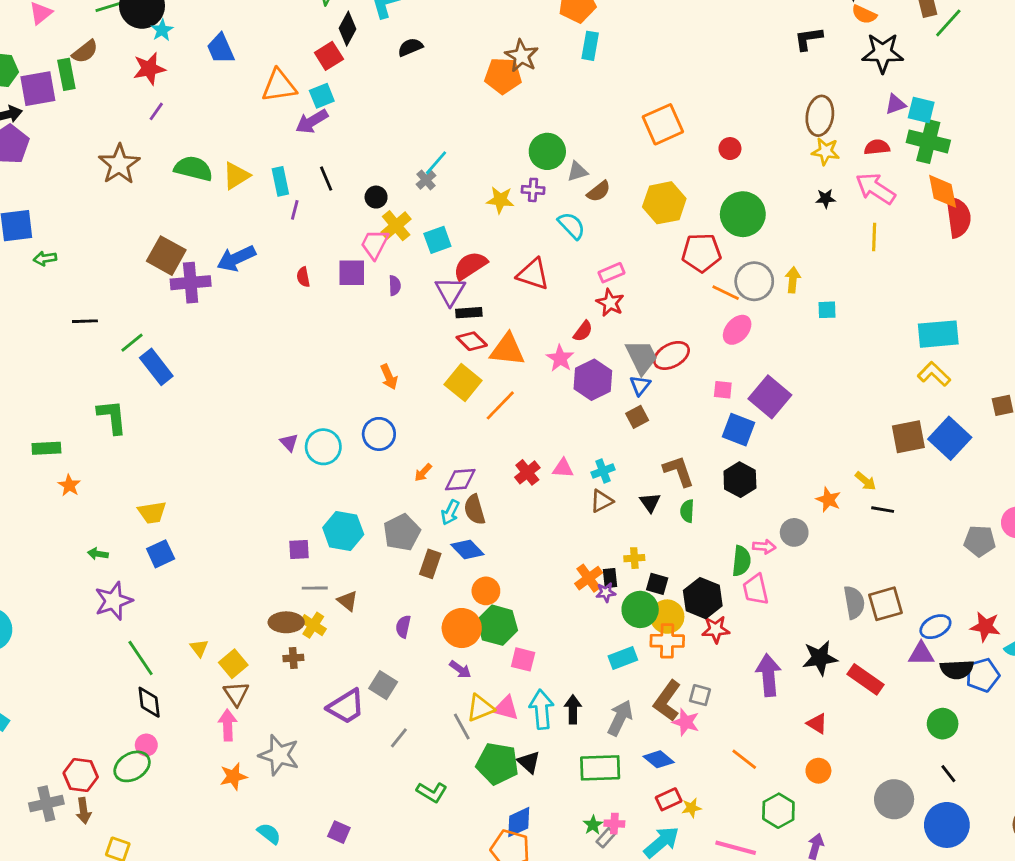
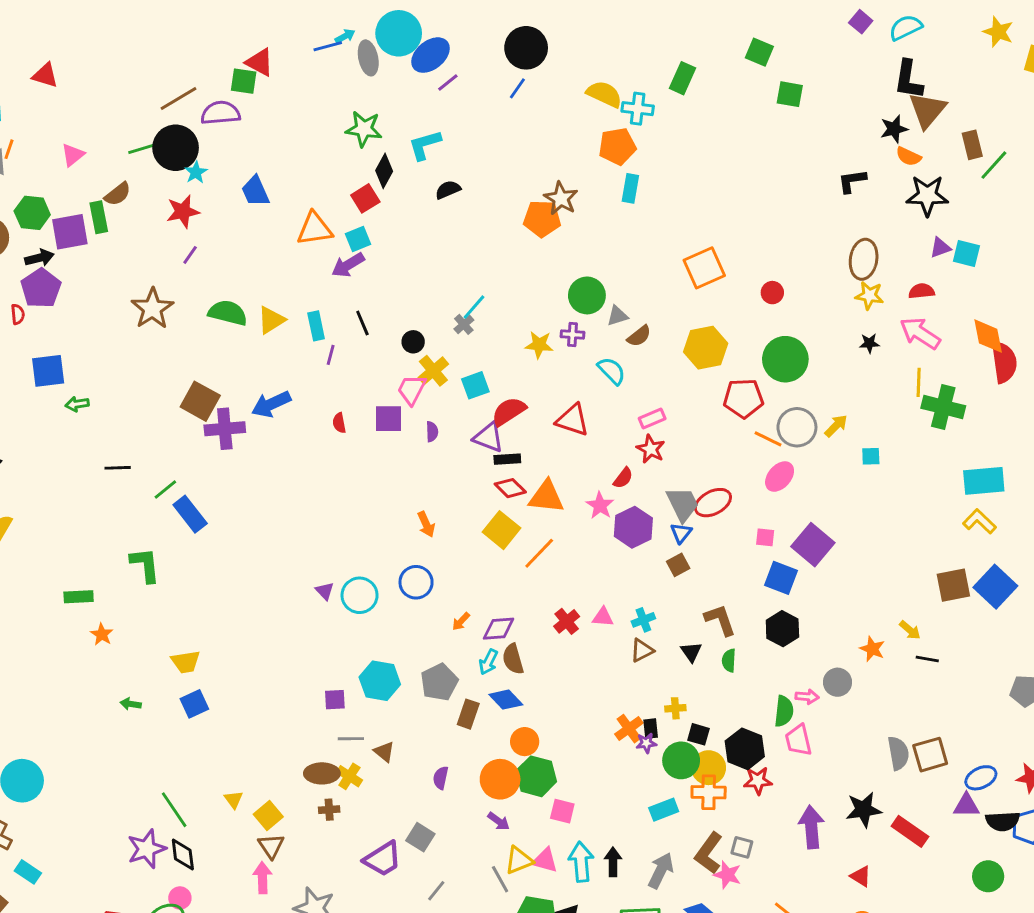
green cross: (928, 141) -> (943, 407), moved
yellow arrow: (793, 280) -> (836, 426), turned 40
purple triangle: (450, 291) -> (488, 437), turned -40
purple star: (113, 601) -> (147, 849), moved

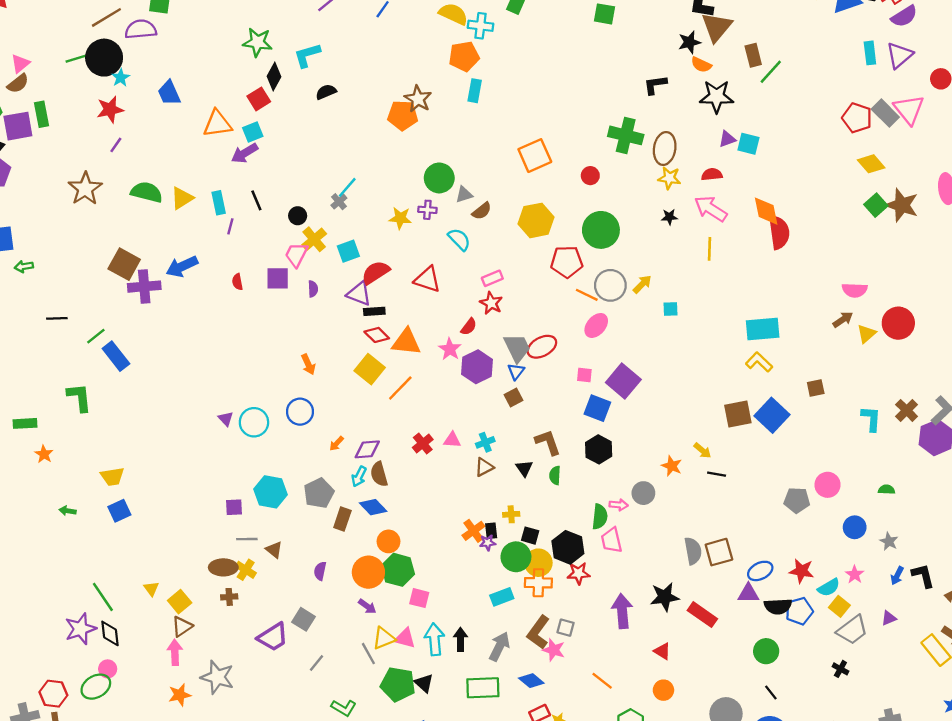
brown semicircle: (118, 194) -> (18, 84), moved
green cross: (943, 407) -> (626, 135), moved
brown triangle: (271, 846) -> (182, 626), turned 30

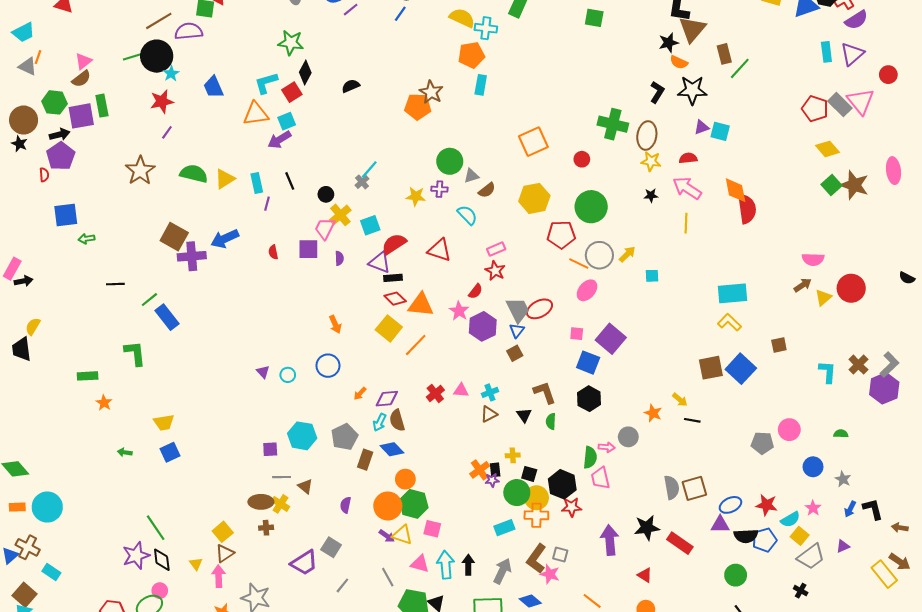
cyan L-shape: (307, 55) -> (266, 83), moved
black L-shape: (655, 85) -> (657, 92), moved, turned 130
cyan circle: (254, 422) -> (288, 375), size x0.6
yellow triangle: (151, 589) -> (196, 564), moved
yellow triangle: (384, 638) -> (402, 535), moved, turned 40

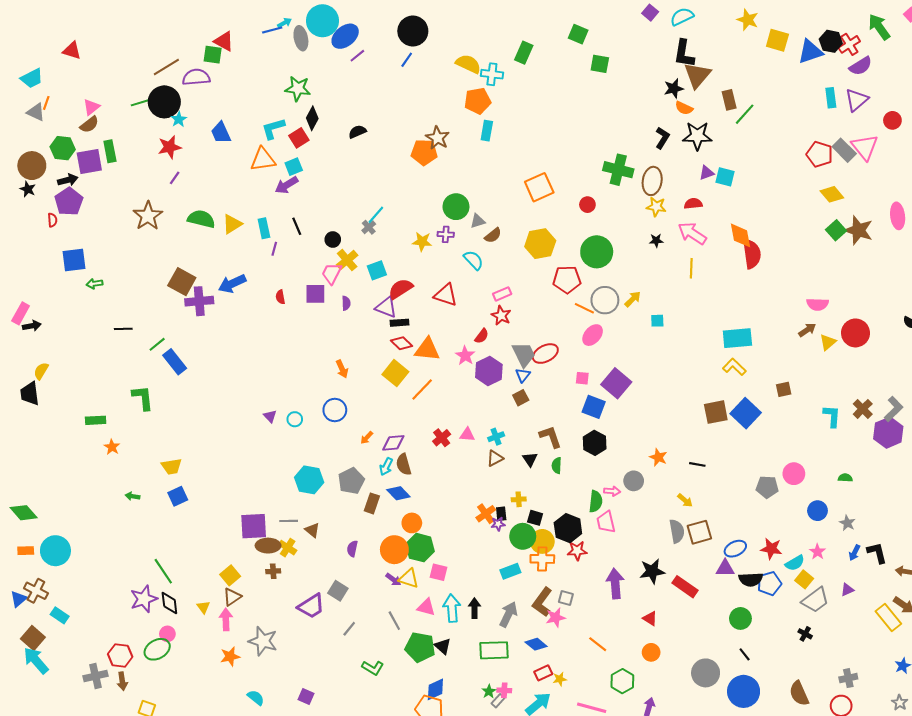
yellow arrow: (680, 400) -> (685, 500), moved
purple square: (270, 449) -> (254, 526), moved, size x1.8
pink star: (550, 574) -> (556, 617), turned -30

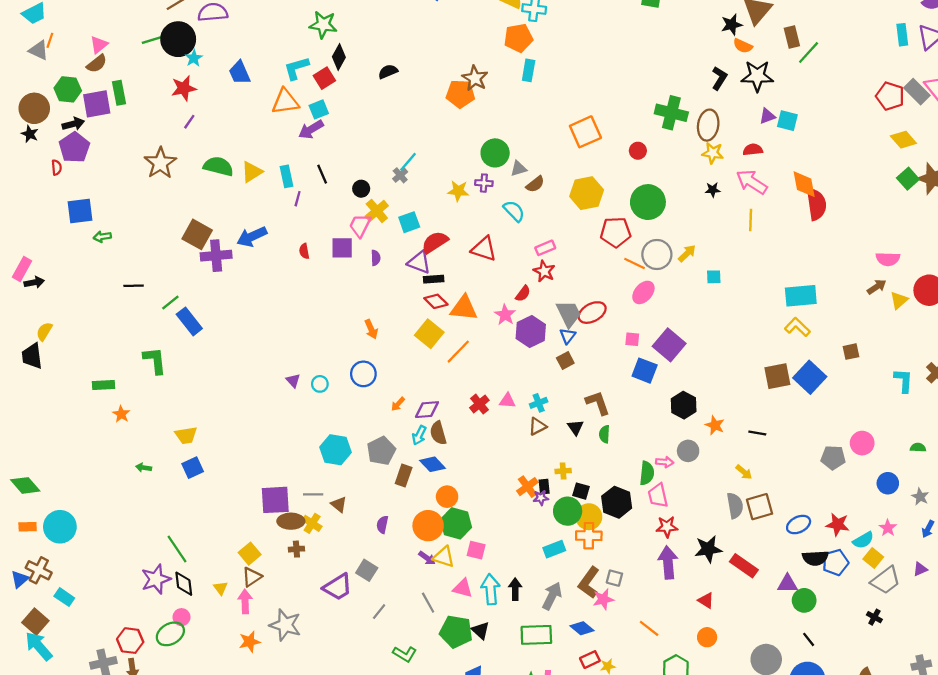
black hexagon: (595, 443) -> (684, 405), moved
red star: (577, 551) -> (667, 527), moved
purple triangle: (725, 568) -> (787, 584), moved

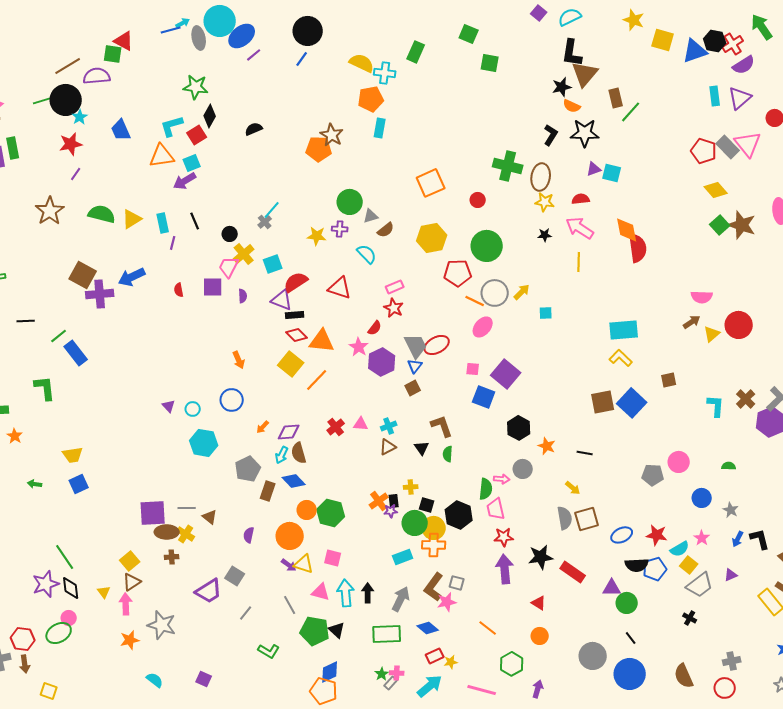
cyan hexagon: (335, 450) -> (204, 443), moved
green hexagon: (456, 523) -> (331, 513), moved

